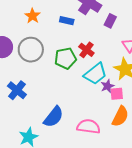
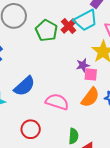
green pentagon: (66, 58) -> (47, 31), turned 30
cyan trapezoid: (95, 74) -> (86, 20), moved

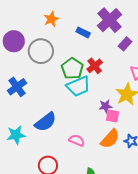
cyan trapezoid: (86, 20) -> (78, 86), moved
pink semicircle: (57, 102) -> (77, 140), size x0.7

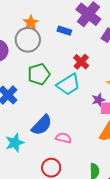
gray circle: (41, 51) -> (28, 40), moved
green pentagon: (72, 68) -> (39, 74), moved, turned 30
pink semicircle: (77, 140) -> (64, 138), moved

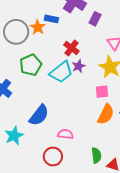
orange star: (31, 23) -> (38, 27), moved
purple star: (98, 100) -> (79, 66), moved
pink semicircle: (64, 138) -> (65, 134), moved

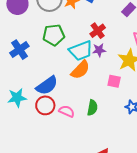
orange semicircle: (106, 114) -> (80, 70), moved
green semicircle: (96, 155) -> (92, 108), moved
red circle: (53, 157) -> (45, 105), moved

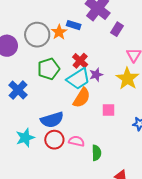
red cross: (98, 31) -> (80, 61), moved
pink square: (114, 81) -> (109, 110), moved
blue semicircle: (47, 85) -> (52, 120), turned 30
green semicircle: (92, 108) -> (96, 153), moved

